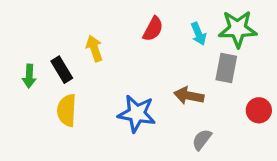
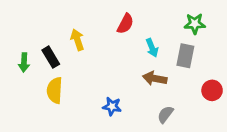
green star: (238, 29) -> (195, 24), size x0.7
cyan arrow: (199, 34) -> (152, 48), moved
blue star: (137, 114) -> (112, 106), moved, size x0.6

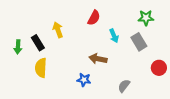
gray rectangle: (185, 56) -> (139, 42), turned -42
brown arrow: (155, 78) -> (98, 59), moved

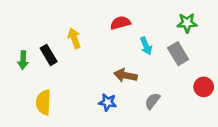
red semicircle: (94, 18) -> (120, 23), turned -133
yellow semicircle: (41, 68) -> (44, 102), moved
gray semicircle: (124, 86) -> (152, 101), moved

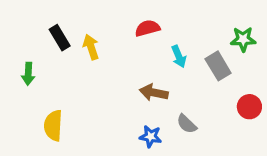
green star: (187, 23) -> (243, 39), moved
black rectangle: (49, 55) -> (60, 38), moved
gray semicircle: (152, 101) -> (187, 124), turned -84
blue star: (108, 102) -> (151, 137), moved

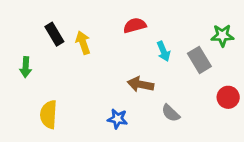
blue star: (151, 137) -> (118, 119), moved

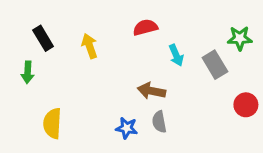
black rectangle: (54, 34) -> (43, 38), moved
gray semicircle: (171, 113) -> (159, 122), moved, turned 36

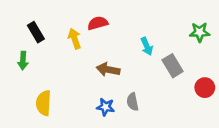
red semicircle: (145, 27) -> (98, 23), moved
gray rectangle: (215, 65) -> (173, 66), moved
brown arrow: (151, 91) -> (108, 70), moved

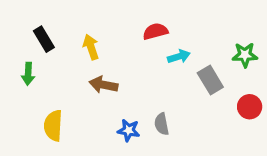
red semicircle: (98, 23) -> (155, 31), moved
green star: (200, 32) -> (245, 55), moved
cyan arrow: (147, 46) -> (179, 56), turned -84
brown arrow: (108, 70) -> (103, 85), moved

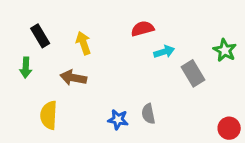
green star: (245, 55) -> (225, 50), turned 30
brown arrow: (103, 85) -> (73, 78), moved
red circle: (250, 107) -> (229, 128), moved

